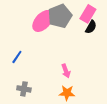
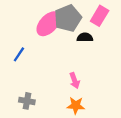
black semicircle: (91, 27) -> (85, 37), moved, turned -120
blue line: (17, 57) -> (19, 54), moved

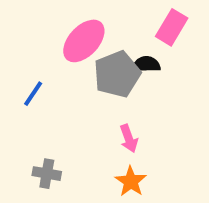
gray pentagon: (68, 18) -> (117, 74), moved
orange star: (76, 106) -> (131, 181), turned 30

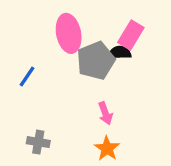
pink rectangle: (172, 27) -> (131, 35), moved
pink ellipse: (84, 41) -> (69, 33), turned -54

